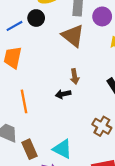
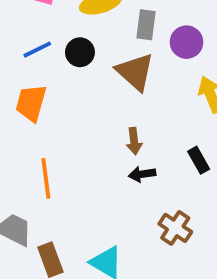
black circle: (36, 18) -> (80, 52), moved
black arrow: (63, 94) -> (142, 174), moved

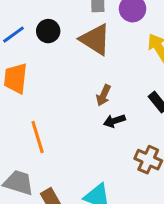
brown arrow: (134, 141) -> (103, 95), turned 40

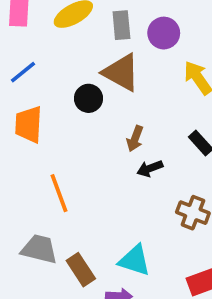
black circle: (48, 31) -> (88, 98), moved

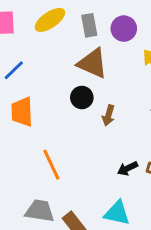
black circle: (88, 98) -> (82, 98), moved
black arrow: (150, 168) -> (127, 168), moved

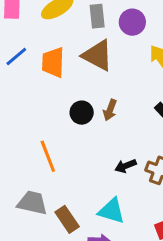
black circle: (82, 98) -> (82, 113), moved
orange trapezoid: (22, 112) -> (53, 62), moved

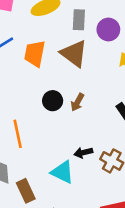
cyan triangle: (111, 211) -> (62, 172), moved

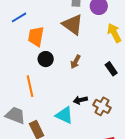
orange trapezoid: (35, 54) -> (36, 36), moved
black circle: (53, 101) -> (46, 59), moved

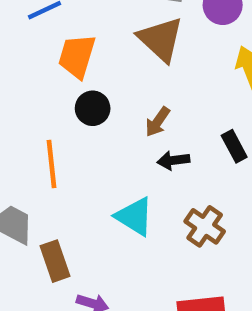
black arrow: (80, 100) -> (173, 160), moved
cyan triangle: (64, 115) -> (134, 216), moved

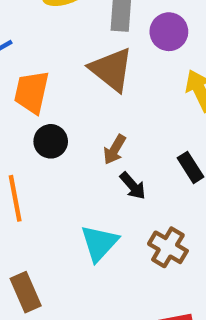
black arrow: (173, 160) -> (133, 186), turned -120
cyan triangle: (134, 216) -> (99, 243), turned 45

